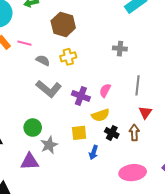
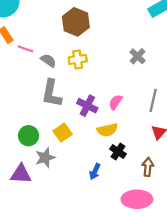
pink line: (24, 43) -> (25, 49), moved
gray cross: (120, 49) -> (138, 56), turned 32
gray L-shape: (49, 89) -> (52, 93), turned 55
yellow square: (79, 133) -> (63, 133), moved, turned -35
brown arrow: (134, 133) -> (148, 167), moved

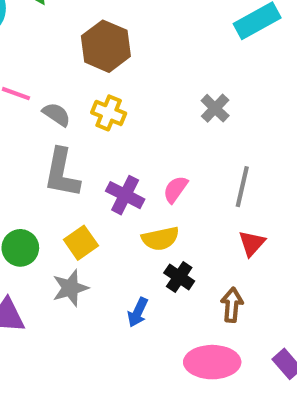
yellow cross: (78, 59) -> (109, 113), turned 30
gray star: (45, 158) -> (70, 288), moved

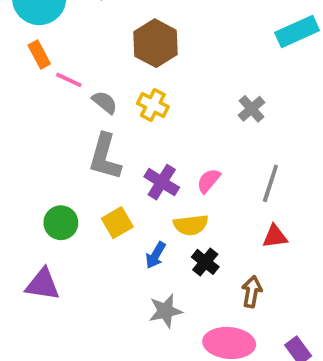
red triangle: (252, 243) -> (275, 236), turned 36
gray star: (70, 288) -> (165, 311), moved
blue arrow: (138, 312) -> (156, 255), moved

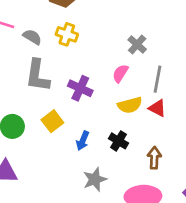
gray cross: (251, 109) -> (137, 44), moved
pink semicircle: (209, 181) -> (120, 73), moved
yellow semicircle: (191, 225) -> (130, 105), moved
red triangle: (275, 236) -> (157, 108), moved, turned 42

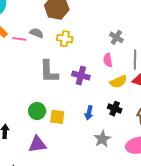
gray semicircle: (32, 37) -> (37, 33), moved
pink semicircle: (120, 73) -> (108, 60), turned -32
yellow square: (52, 121) -> (57, 117), moved, turned -35

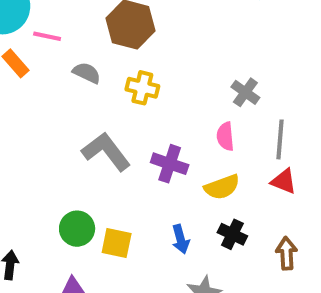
pink line: (19, 39) -> (47, 36), moved
gray L-shape: (49, 72) -> (106, 151), turned 140
yellow semicircle: (118, 82) -> (222, 187), moved
blue arrow: (89, 113) -> (181, 239), turned -32

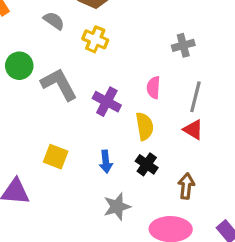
gray cross: (245, 92) -> (183, 45), moved, turned 30
yellow semicircle: (222, 187) -> (145, 126), turned -88
green circle: (77, 229) -> (19, 66), moved

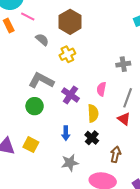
yellow cross: (95, 39) -> (67, 54), turned 35
green circle: (19, 66) -> (35, 106), moved
gray L-shape: (59, 84) -> (41, 81), turned -40
yellow square: (56, 157) -> (31, 145), moved

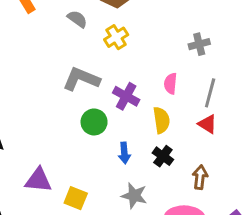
green circle: (35, 106) -> (94, 122), moved
yellow square: (31, 145) -> (76, 198), moved
gray star: (70, 163) -> (134, 196), turned 30

